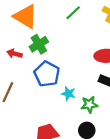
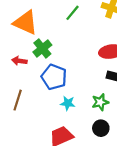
cyan star: (68, 94) -> (68, 103), moved

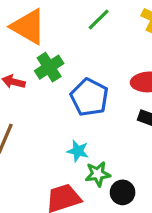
blue pentagon: (54, 77) -> (89, 97), moved
green star: (100, 102) -> (98, 174), moved

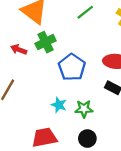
green star: (98, 174) -> (84, 109), moved

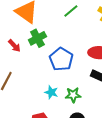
red arrow: (19, 50) -> (14, 46), turned -152

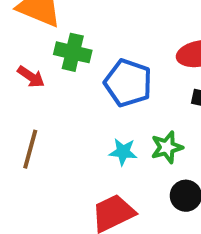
green cross: (37, 38) -> (73, 52), turned -36

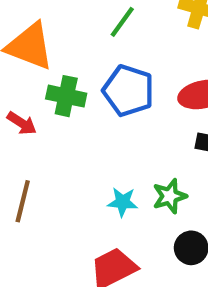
blue pentagon: (128, 83) -> (128, 91), moved

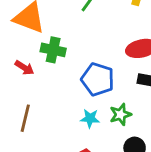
blue pentagon: (128, 91) -> (98, 79), moved

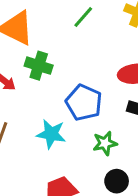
cyan star: (90, 118) -> (51, 134), moved, size x1.4

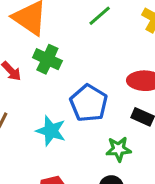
green star: (105, 143) -> (119, 149), moved

